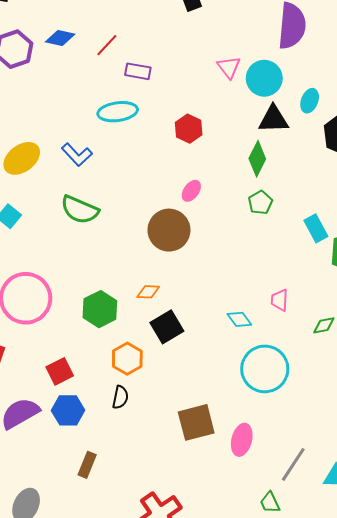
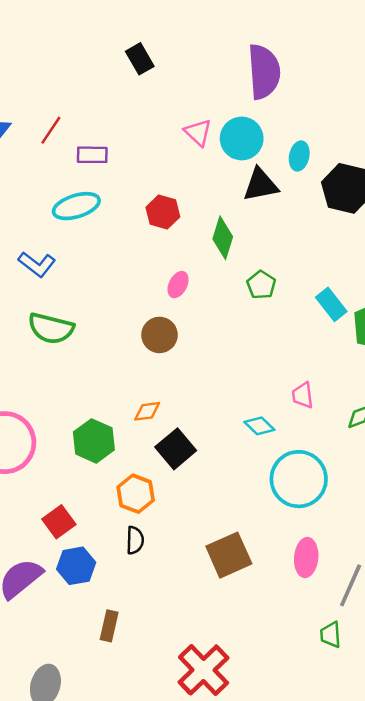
green diamond: (257, 159) -> (223, 238), moved
brown circle: (169, 230) -> (160, 335), size x0.7
pink ellipse: (242, 440) -> (306, 558), moved
green trapezoid: (270, 503) -> (331, 635), turned 30

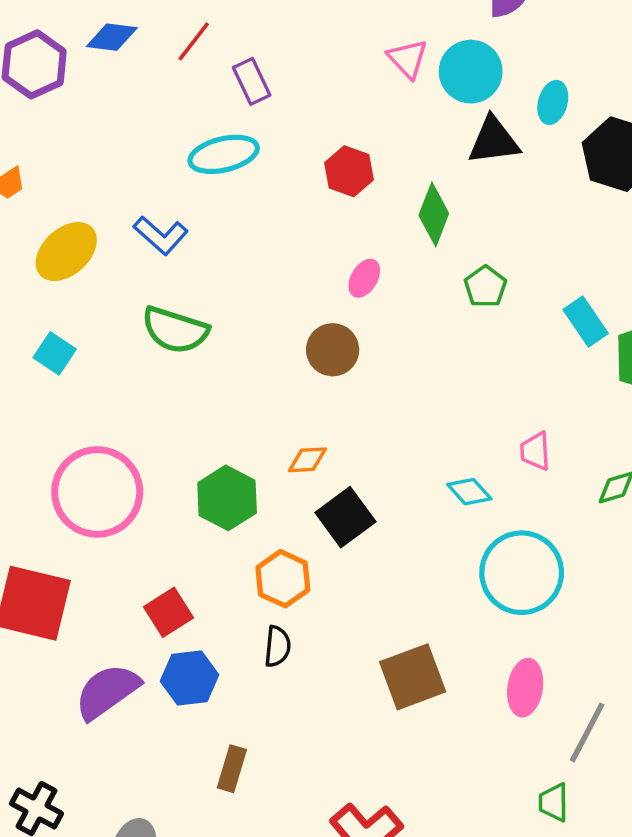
purple rectangle: (92, 155) -> (252, 81), turned 60

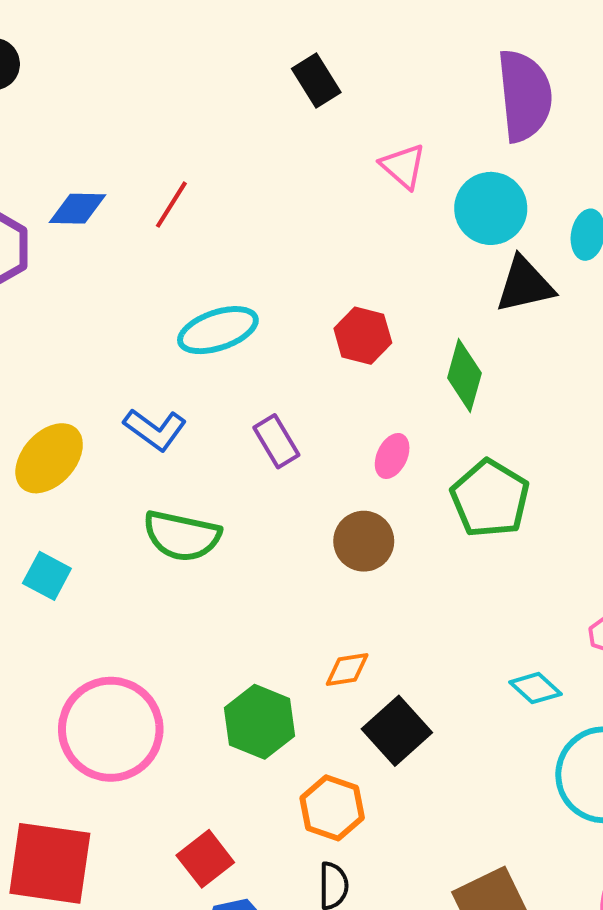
pink triangle: (408, 59) -> (403, 166), moved
purple rectangle: (252, 81) -> (276, 441), moved
green pentagon: (485, 287) -> (490, 499), moved, size x1.6

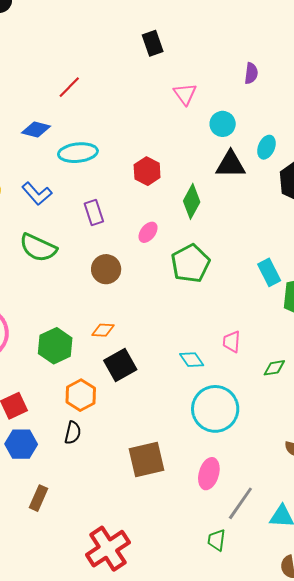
purple semicircle: (525, 96) -> (251, 73), size x0.5
cyan circle: (491, 208) -> (223, 124), size x0.7
blue diamond: (77, 209) -> (36, 129), moved
brown circle: (364, 541) -> (106, 269), moved

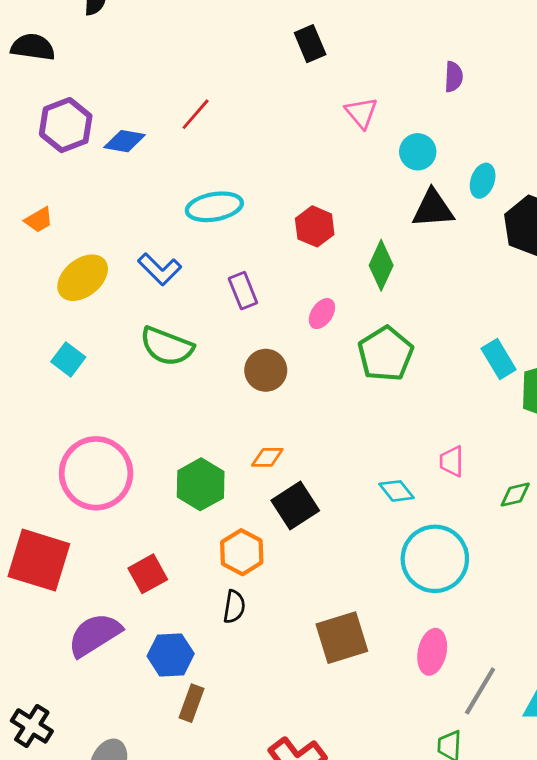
blue diamond: (36, 129) -> (125, 141), moved
blue hexagon: (21, 444) -> (171, 655), moved

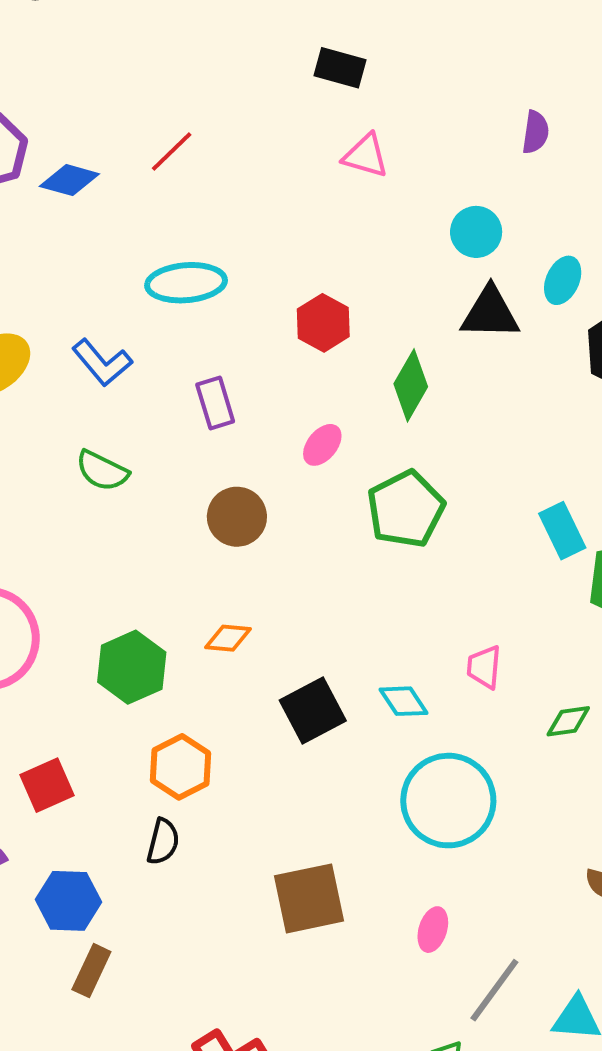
black rectangle: (310, 44) -> (340, 68), turned -57
pink triangle: (361, 113) -> (366, 156), moved, turned -39
green semicircle: (167, 346) -> (102, 471), size x0.7
black square: (295, 506) -> (313, 710), moved
pink ellipse: (432, 652) -> (433, 930), size x0.7

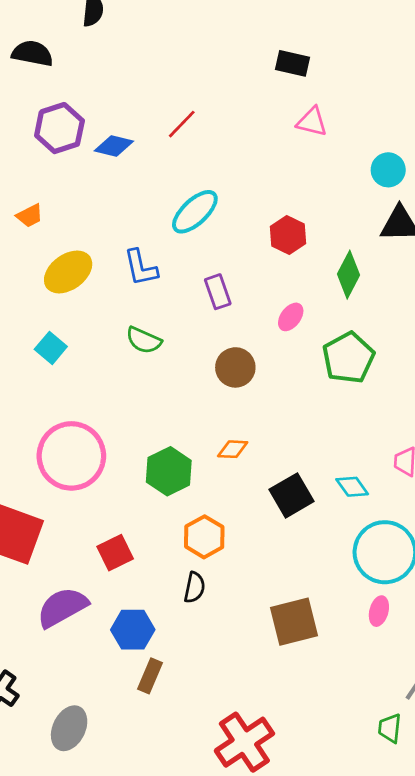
cyan ellipse: (186, 283) -> (195, 212), turned -36
blue L-shape: (102, 363) -> (141, 268), turned 30
pink ellipse: (433, 930) -> (379, 611), moved

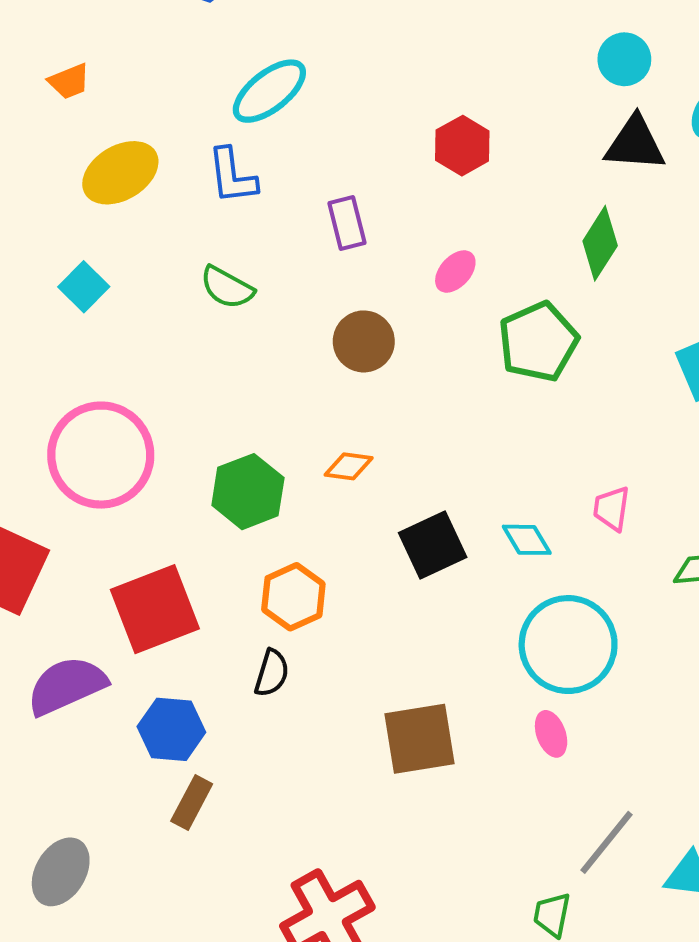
cyan ellipse: (195, 212) -> (269, 91), moved
green diamond: (348, 275) -> (600, 243), moved
red square: (115, 553) -> (155, 609), size x1.6
pink ellipse: (379, 611) -> (551, 734), turned -40

